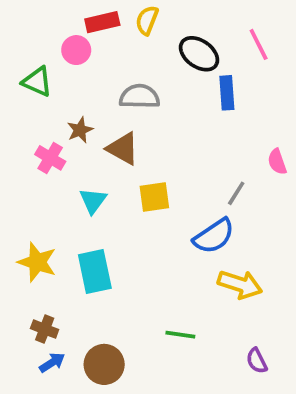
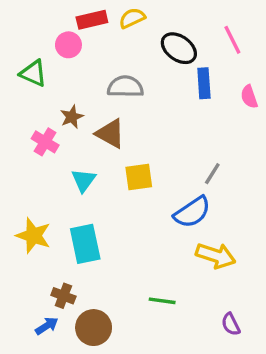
yellow semicircle: (147, 20) -> (132, 18), turned 44
pink semicircle: (277, 162) -> (249, 97), moved
brown cross: (45, 329) -> (63, 296), moved

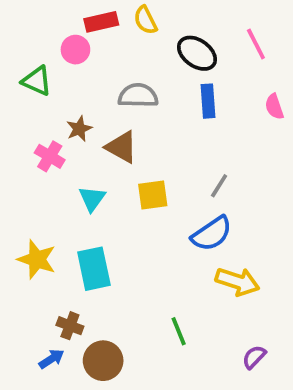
yellow semicircle: (132, 18) -> (145, 20), turned -92
blue rectangle: (204, 83) -> (208, 101), moved
gray line: (212, 174) -> (219, 186), moved
green line: (162, 301) -> (179, 331), turned 60
purple semicircle: (231, 324) -> (254, 357), turned 70

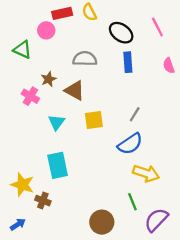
yellow star: (37, 259) -> (22, 185), moved
green line: (179, 331) -> (132, 202), moved
purple semicircle: (254, 357) -> (156, 220), size x1.6
blue arrow: (52, 359) -> (18, 224), moved
brown circle: (103, 361) -> (102, 222), moved

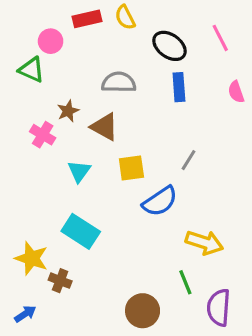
pink circle: (46, 30) -> (51, 41), moved
blue semicircle: (130, 144) -> (160, 201), moved
cyan rectangle: (58, 165) -> (81, 231), turned -45
purple semicircle: (156, 220) -> (219, 308), turned -40

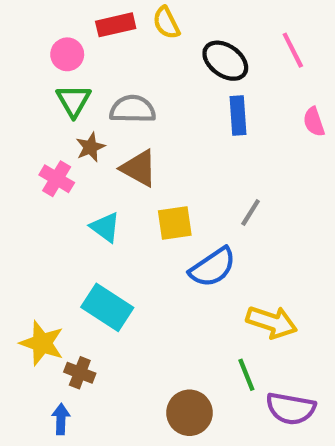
green triangle: (32, 70) -> (74, 101), moved, turned 36
gray semicircle: (119, 82) -> (133, 109), moved
cyan triangle: (79, 171) -> (105, 227), turned -30
purple semicircle: (219, 308) -> (291, 409), turned -84
blue arrow: (25, 314) -> (61, 419), moved, turned -55

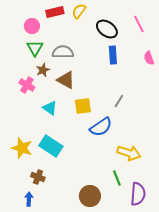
yellow semicircle: (166, 23) -> (79, 11), turned 63
yellow star: (42, 343) -> (22, 148), moved
purple semicircle: (291, 409) -> (138, 194), turned -95

